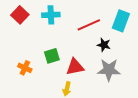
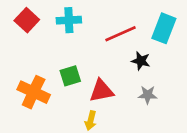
orange cross: (25, 68) -> (34, 92), size x1.6
gray star: (109, 70) -> (148, 95), size x0.6

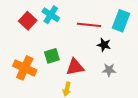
red square: (27, 20) -> (28, 21), moved
cyan cross: (69, 20) -> (51, 15), turned 36
red line: (120, 34) -> (89, 25), turned 30

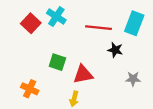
green square: (52, 56) -> (57, 62), turned 35
orange cross: (25, 68) -> (30, 89), moved, size x0.7
gray star: (109, 70) -> (133, 79), moved

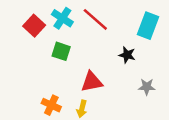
red line: (99, 28) -> (95, 19), moved, turned 35
green square: (57, 62) -> (61, 51), moved
orange cross: (30, 89) -> (51, 105), moved

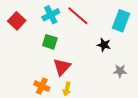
cyan cross: (62, 18) -> (51, 15), turned 30
red square: (34, 26) -> (17, 21), moved
red triangle: (92, 82) -> (62, 67), moved, turned -36

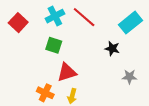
cyan rectangle: (121, 21) -> (131, 23), turned 30
red triangle: (62, 67) -> (67, 72), turned 30

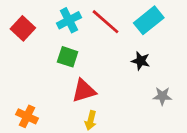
cyan rectangle: (131, 23) -> (149, 20), moved
orange cross: (45, 93) -> (27, 116), moved

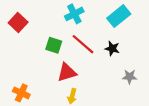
cyan cross: (69, 20) -> (74, 14), moved
red line: (105, 22) -> (83, 44), moved

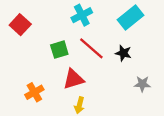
green square: (54, 45) -> (59, 50), turned -35
orange cross: (21, 93) -> (34, 92), moved, turned 35

